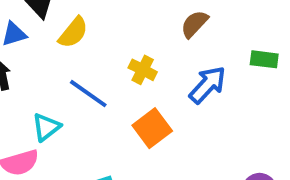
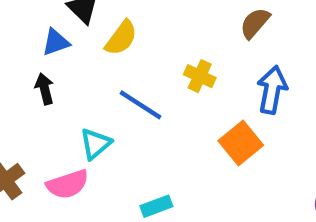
blue arrow: (207, 85) -> (272, 90), turned -30
orange square: (152, 128) -> (241, 143), moved

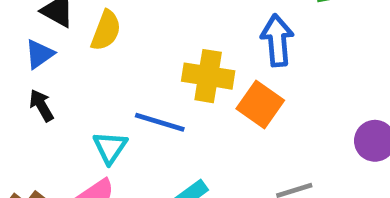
yellow cross: (200, 76) -> (208, 76), moved, size x1.5
blue line: (140, 105) -> (160, 122), moved

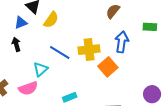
yellow cross: (208, 76) -> (89, 50), turned -30
blue line: (160, 122) -> (60, 52), moved

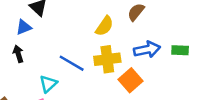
yellow semicircle: (51, 20) -> (104, 26), moved
green rectangle: (150, 27) -> (180, 50), moved
blue arrow: (122, 42) -> (147, 49), turned 70

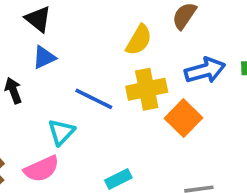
blue triangle: (24, 27) -> (44, 57), moved

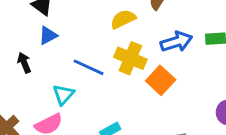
yellow semicircle: (139, 40) -> (123, 19), turned -145
yellow cross: (147, 89) -> (130, 58), turned 36

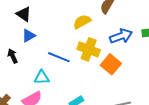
cyan triangle: (63, 95) -> (42, 78), turned 49

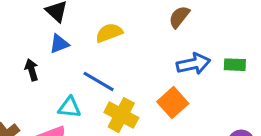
yellow semicircle: (82, 22) -> (109, 33), moved
yellow cross: (89, 49) -> (121, 115), moved

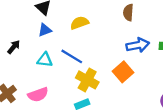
brown semicircle: (179, 17) -> (128, 12), turned -35
black arrow: (32, 70) -> (14, 47), moved, turned 56
cyan triangle: (69, 107) -> (45, 60), moved

